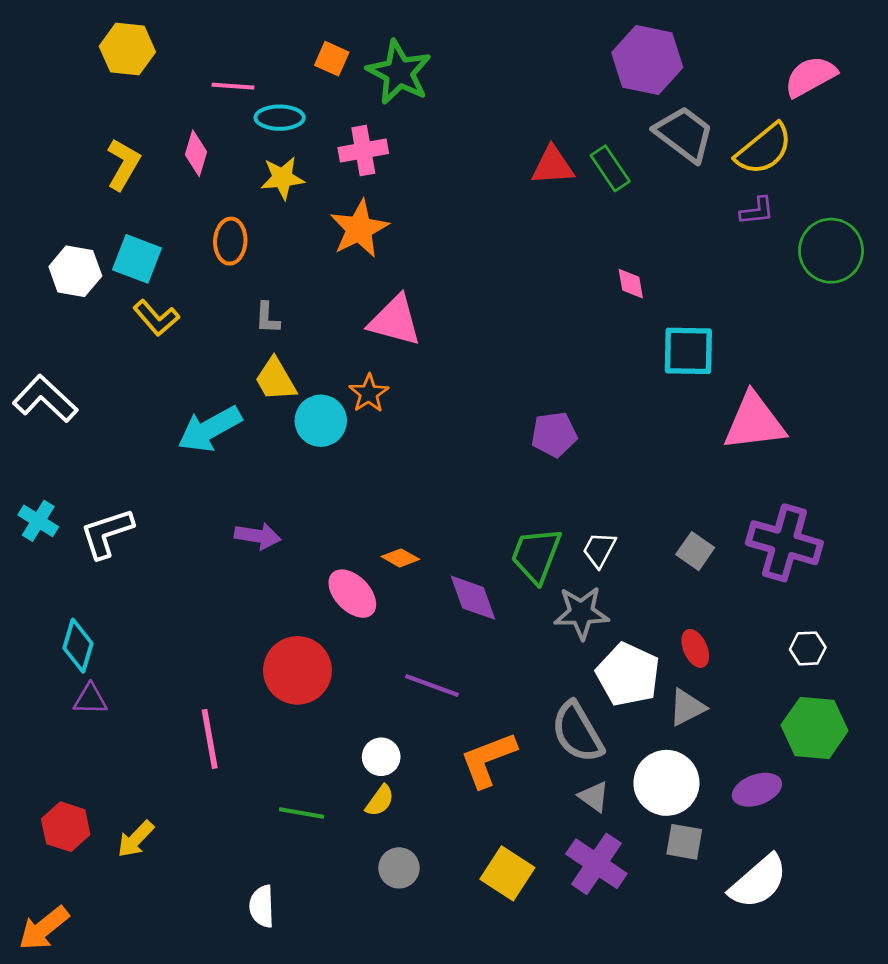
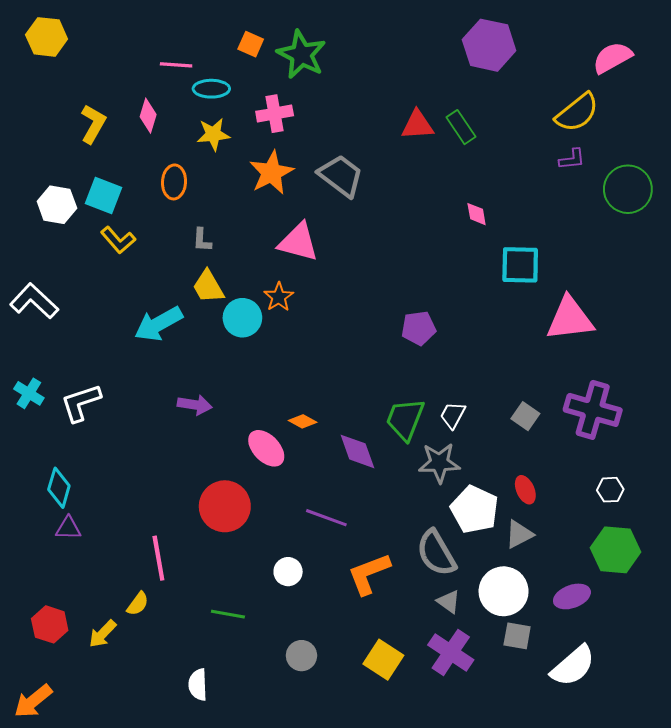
yellow hexagon: (127, 49) -> (47, 37), moved
gray trapezoid: (684, 134) -> (341, 176), moved
yellow semicircle: (380, 801) -> (138, 604), moved

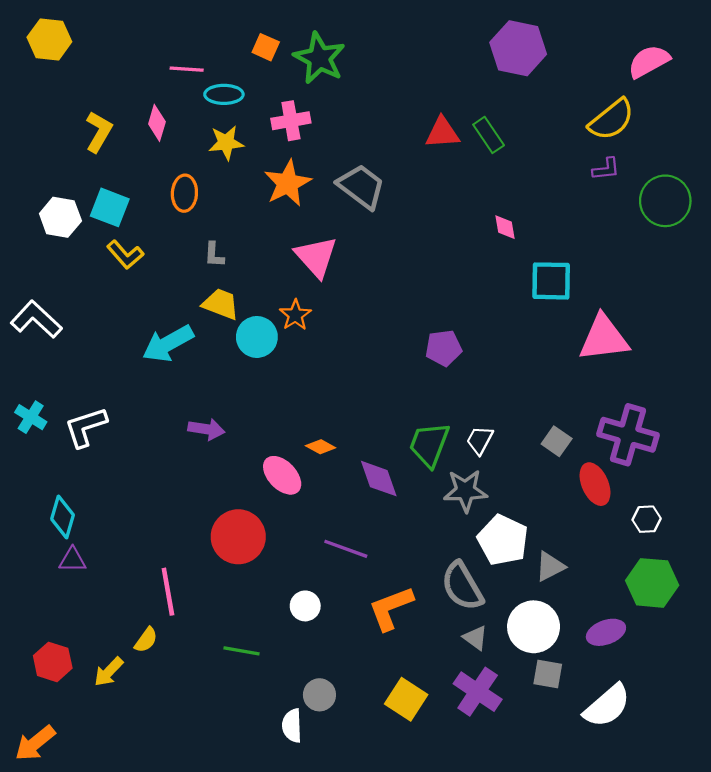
pink triangle: (298, 242) -> (316, 257), turned 33
yellow trapezoid: (208, 287) -> (221, 304), turned 141
red ellipse: (525, 490) -> (595, 484), moved, size x1.4
white semicircle: (198, 685) -> (292, 726), moved

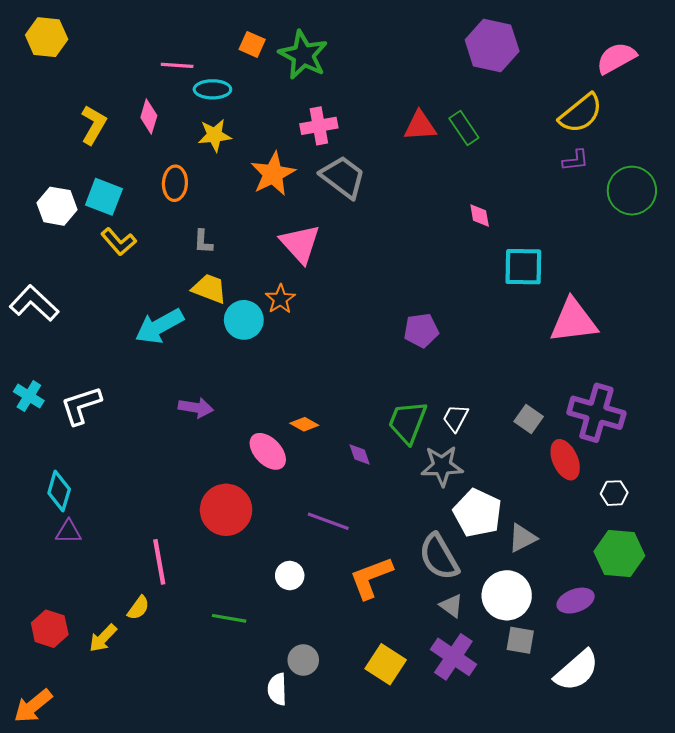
pink cross: (291, 121) -> (319, 126), moved
purple diamond: (379, 479) -> (360, 454), size x0.6

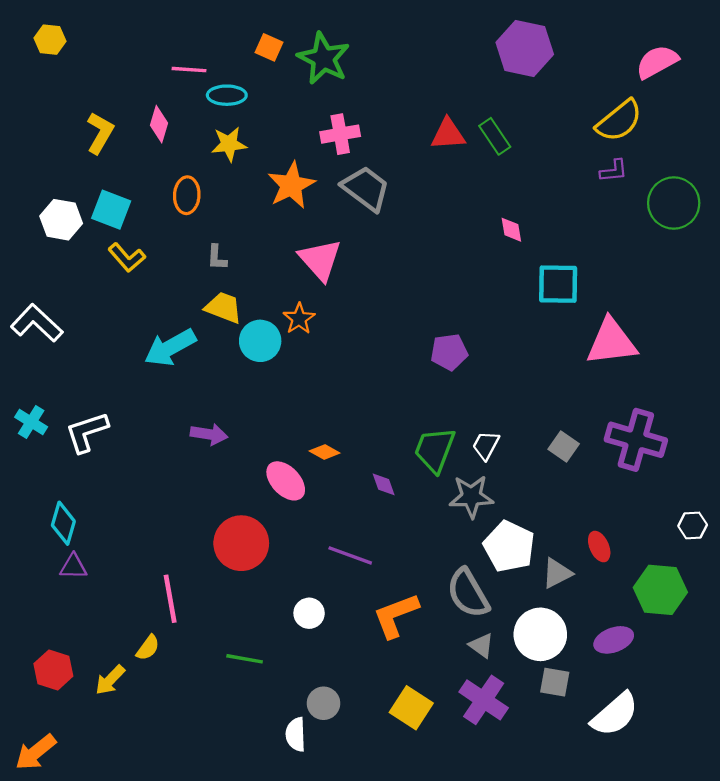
yellow hexagon: (47, 37) -> (50, 40), size x0.7
red ellipse: (565, 460) -> (599, 547), moved, size x0.7
white hexagon: (614, 493) -> (693, 525), moved

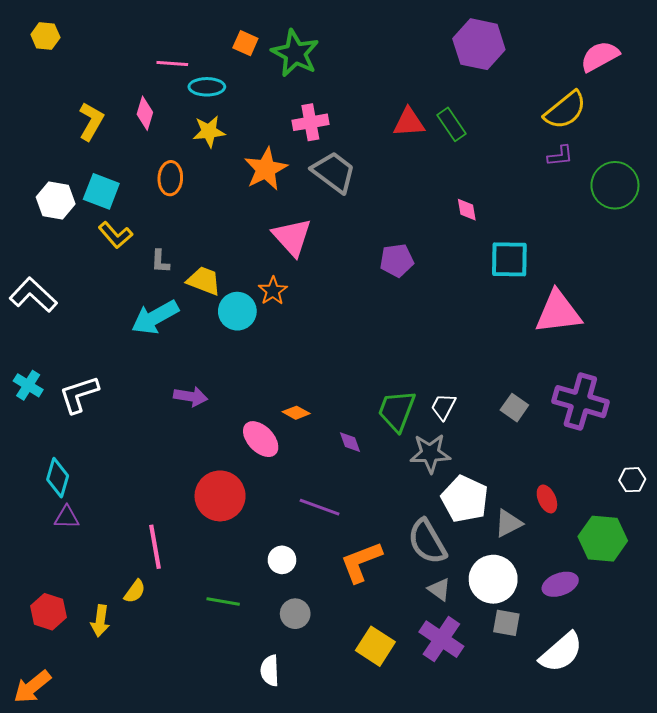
gray L-shape: (217, 257) -> (160, 261), moved
purple pentagon: (449, 352) -> (397, 260), moved
yellow arrow: (110, 680) -> (100, 621), turned -36
gray circle: (324, 703) -> (295, 614), moved

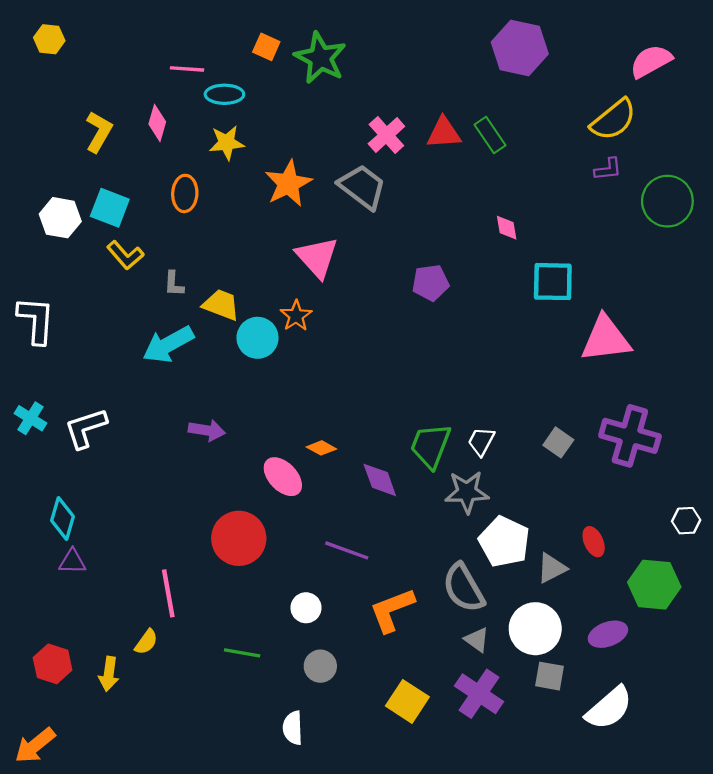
pink cross: (310, 122) -> (386, 135), moved, turned -32
white L-shape: (33, 295) -> (36, 320), turned 51
purple diamond: (350, 442) -> (380, 480), size x1.5

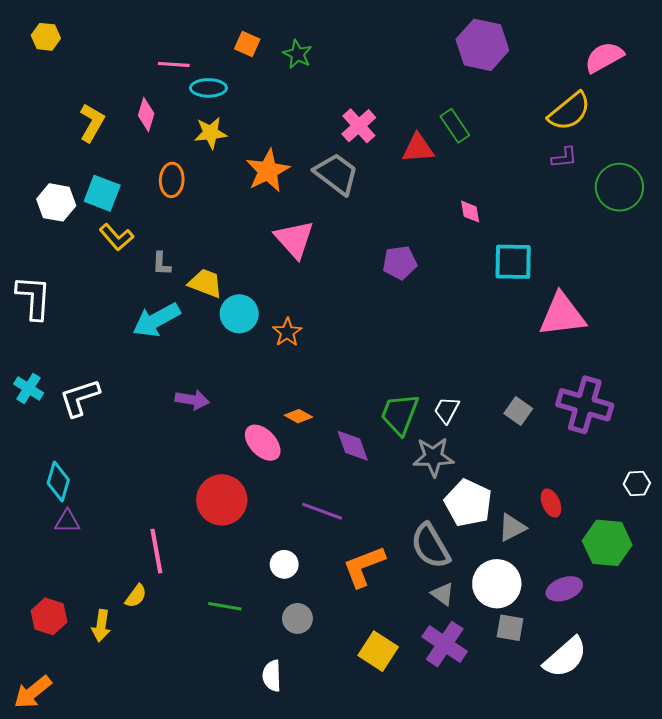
green star: (320, 58) -> (297, 54), size x0.6
red triangle: (444, 133) -> (418, 148), moved
orange star: (296, 316) -> (287, 332), moved

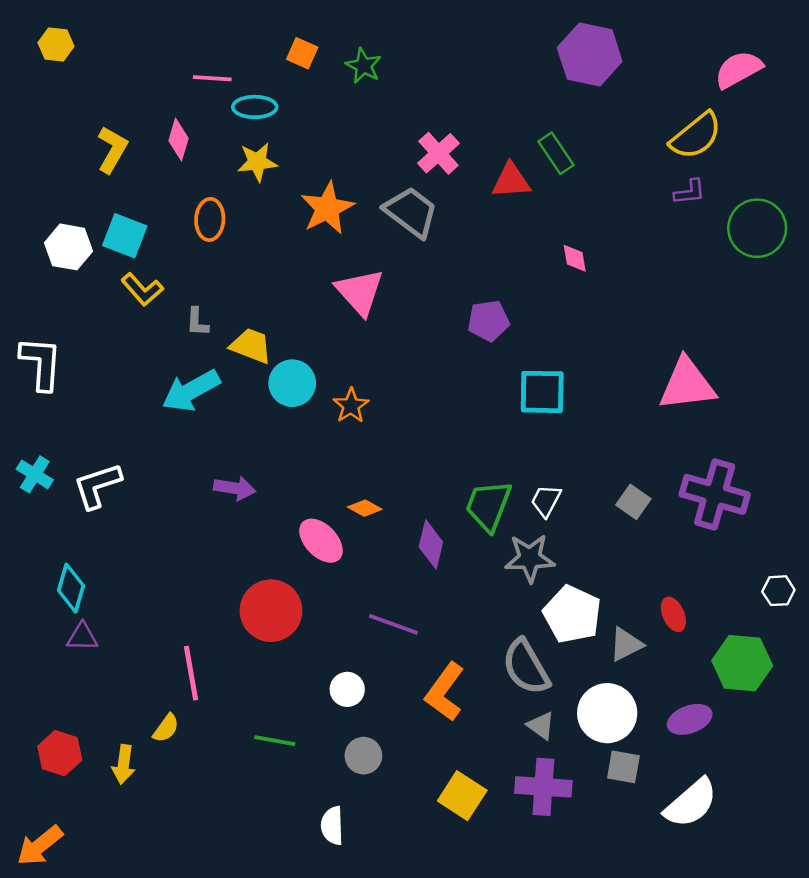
cyan square: (513, 262) -> (542, 392), moved
purple diamond: (353, 446) -> (431, 544), turned 33
orange L-shape: (364, 566) -> (445, 692), turned -33
purple cross: (445, 644) -> (543, 787), turned -30

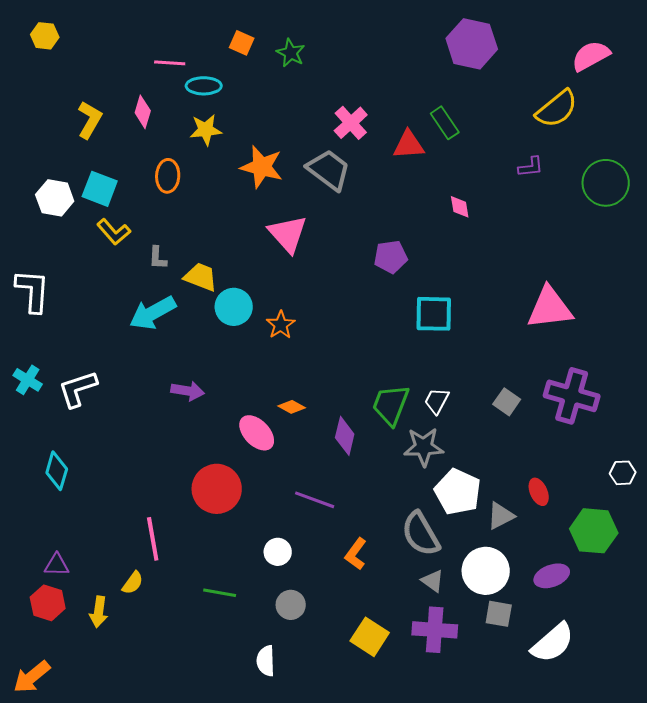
purple L-shape: (690, 192) -> (531, 167), moved
orange star: (327, 208) -> (262, 167), turned -30
purple triangle: (82, 637) -> (57, 565), moved
orange L-shape: (445, 692) -> (356, 554), size x0.7

